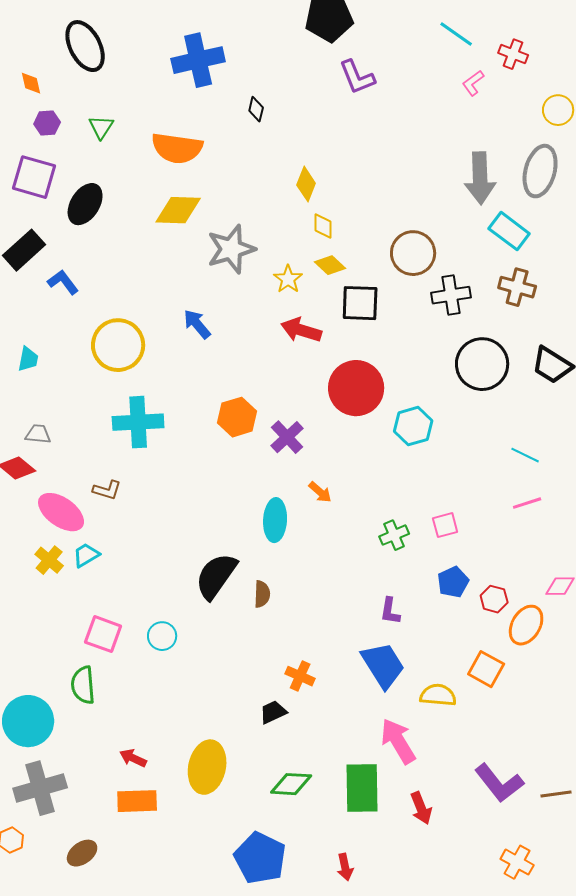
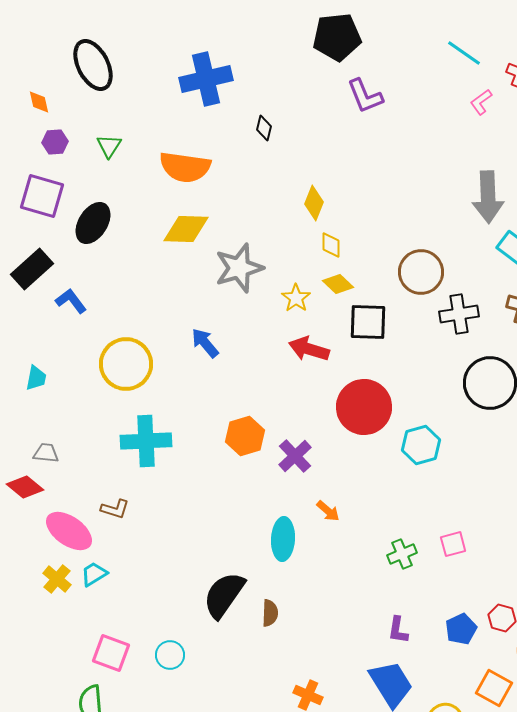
blue pentagon: (453, 582) -> (461, 629), moved

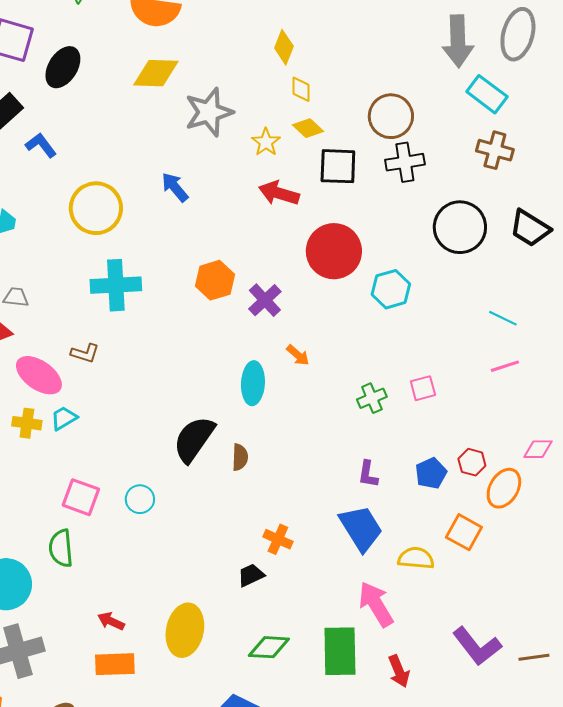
black cross: (459, 314) -> (405, 162), moved
yellow cross: (57, 579) -> (27, 423), turned -32

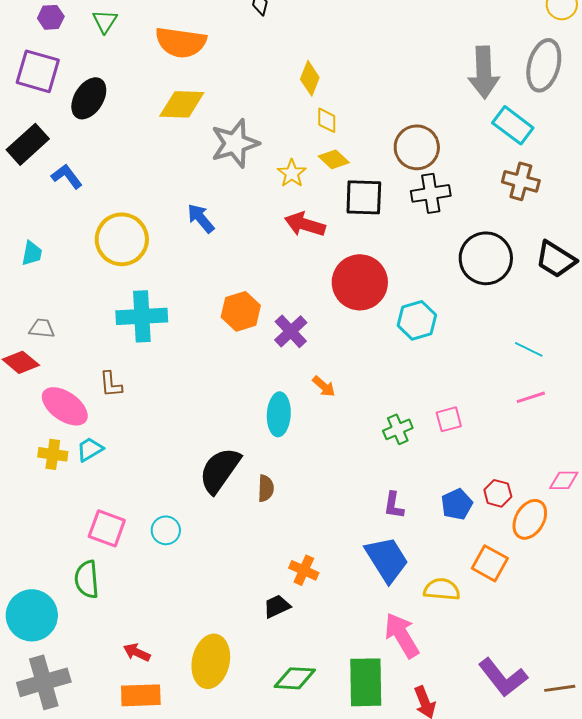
brown L-shape: (85, 353) -> (111, 384), turned 68

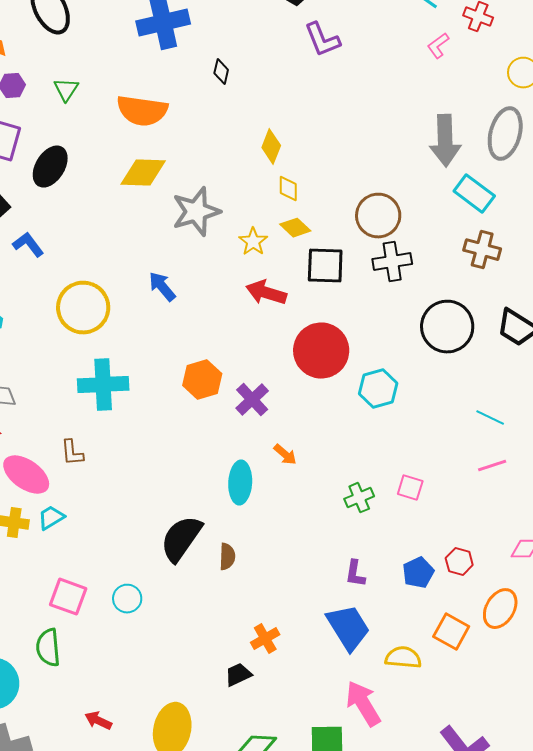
pink square: (449, 419) -> (410, 488), turned 32
orange ellipse: (530, 519) -> (500, 609), moved
orange cross: (304, 570) -> (265, 639), turned 36

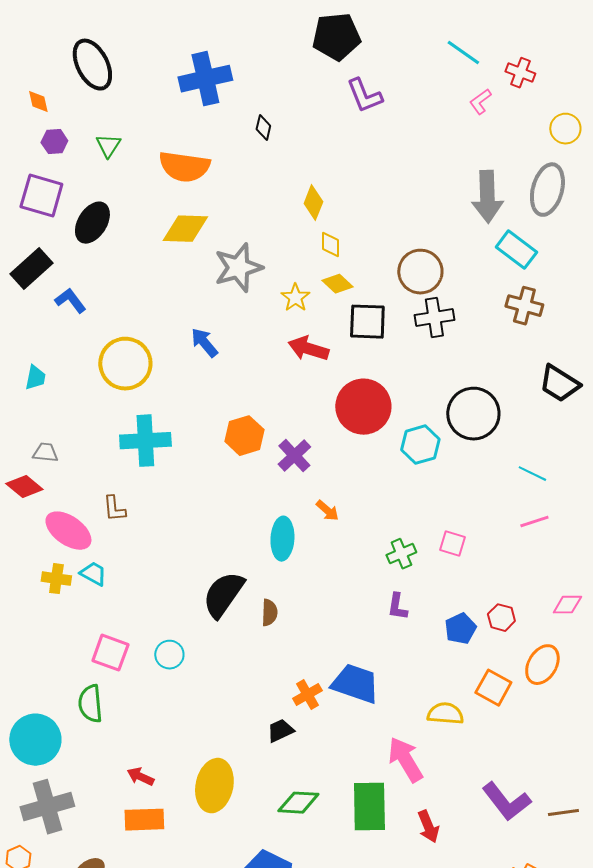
black circle: (447, 327) -> (473, 414), moved
cyan trapezoid: (51, 518) -> (93, 574), turned 60
purple L-shape: (355, 574) -> (397, 607), moved
blue trapezoid: (348, 628) -> (355, 684), moved, turned -39

